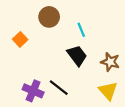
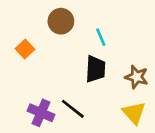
black trapezoid: (77, 56) -> (95, 69), turned 40

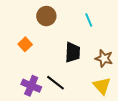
cyan line: (101, 37) -> (89, 20), moved
orange square: (25, 49) -> (25, 44), moved

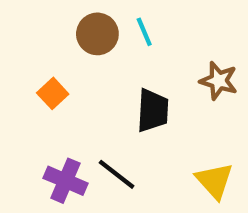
cyan line: (89, 20) -> (144, 32), moved
brown star: (104, 58) -> (219, 81), moved

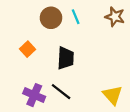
brown star: (219, 81) -> (115, 17), moved
black trapezoid: (153, 110) -> (66, 58), moved

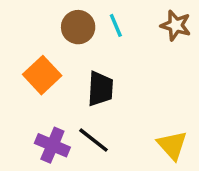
orange square: (28, 49) -> (42, 75), size x1.5

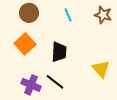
brown circle: (78, 27) -> (29, 13), moved
yellow triangle: (172, 145) -> (101, 69), moved

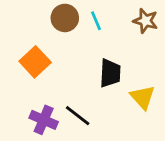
brown circle: (29, 13) -> (65, 18), moved
black trapezoid: (59, 52) -> (110, 73), moved

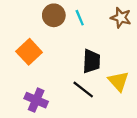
black line: (78, 116) -> (83, 89), moved

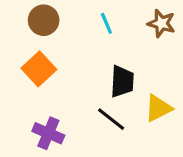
brown circle: (54, 15) -> (44, 20), moved
yellow triangle: (119, 81) -> (158, 108), turned 45

